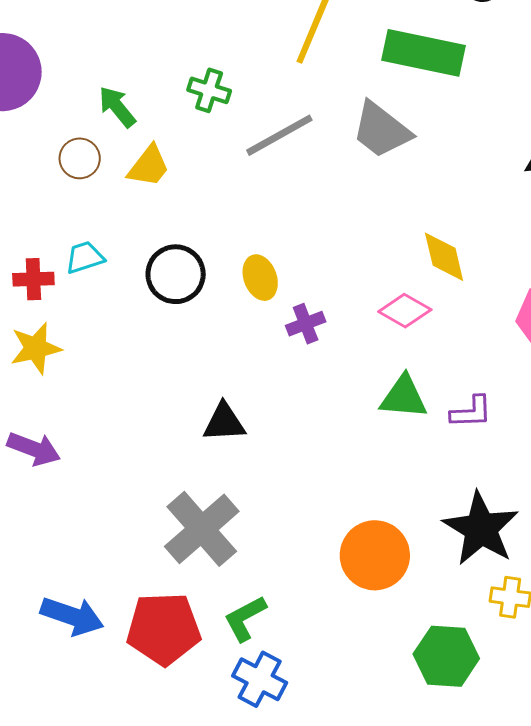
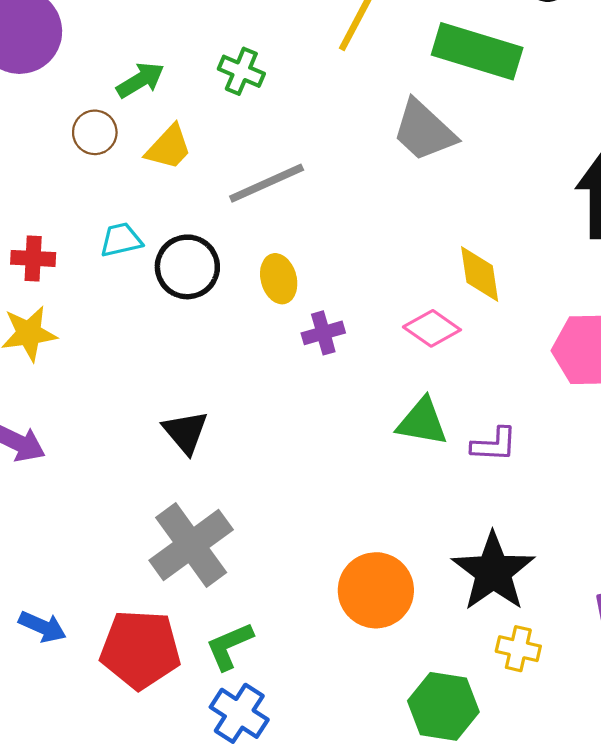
green arrow: (117, 107) -> (140, 80), turned 93
gray line: (279, 135) -> (267, 183), moved
cyan trapezoid: (85, 257) -> (121, 240), moved
black triangle: (224, 422) -> (185, 432), moved, turned 48
blue arrow: (72, 616) -> (42, 627), size x0.7

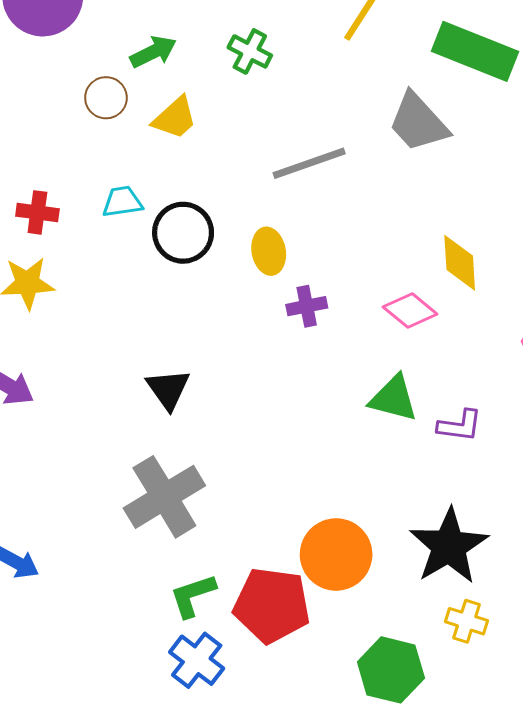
gray line: (267, 183) -> (309, 163), moved
red pentagon: (140, 649) -> (272, 605), moved

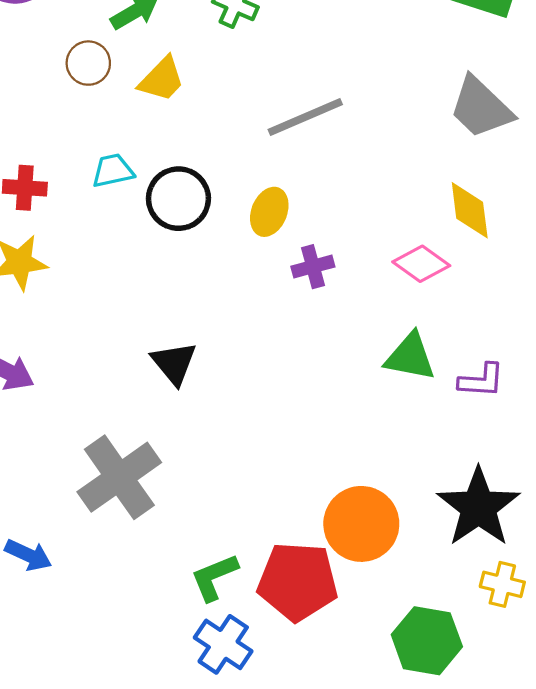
gray trapezoid: (418, 122) -> (481, 108), moved
yellow ellipse: (269, 251) -> (269, 212), turned 36
gray cross: (164, 497) -> (119, 477), moved

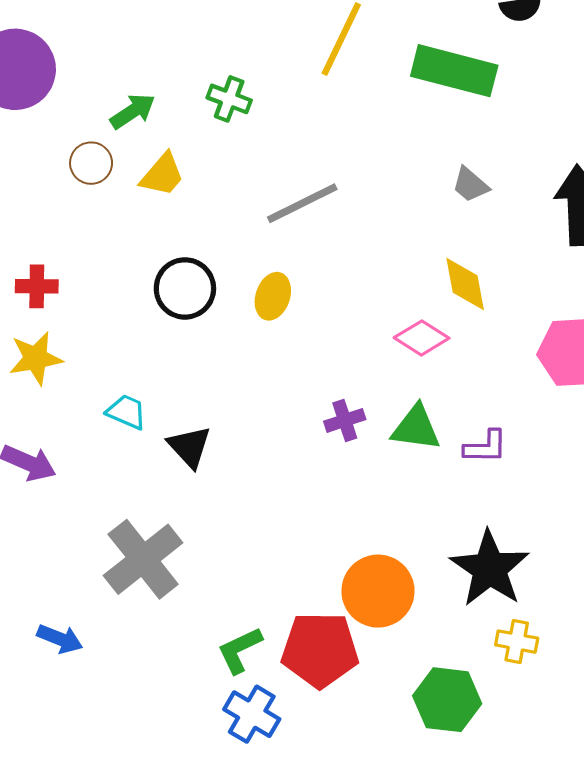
gray trapezoid: (481, 108) -> (470, 185), size x0.6
cyan trapezoid: (113, 171) -> (126, 412), moved, turned 39
purple cross: (313, 267) -> (345, 420), moved

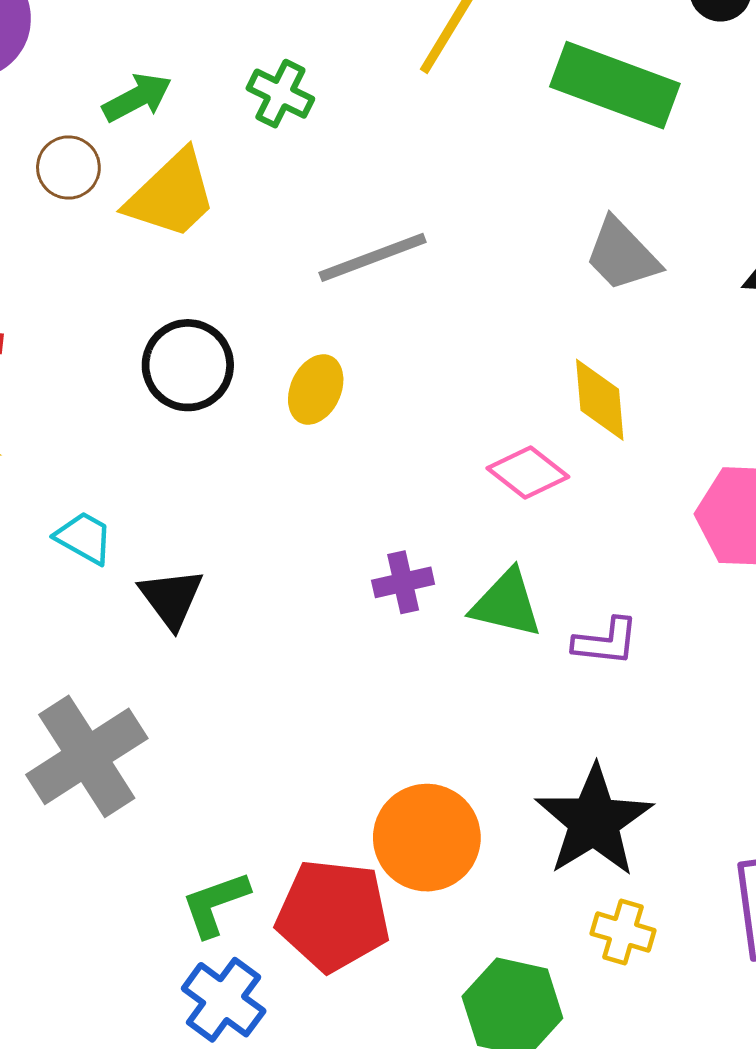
yellow trapezoid: (162, 175) -> (171, 195), size x1.4
gray trapezoid: (470, 185) -> (622, 255), size x1.4

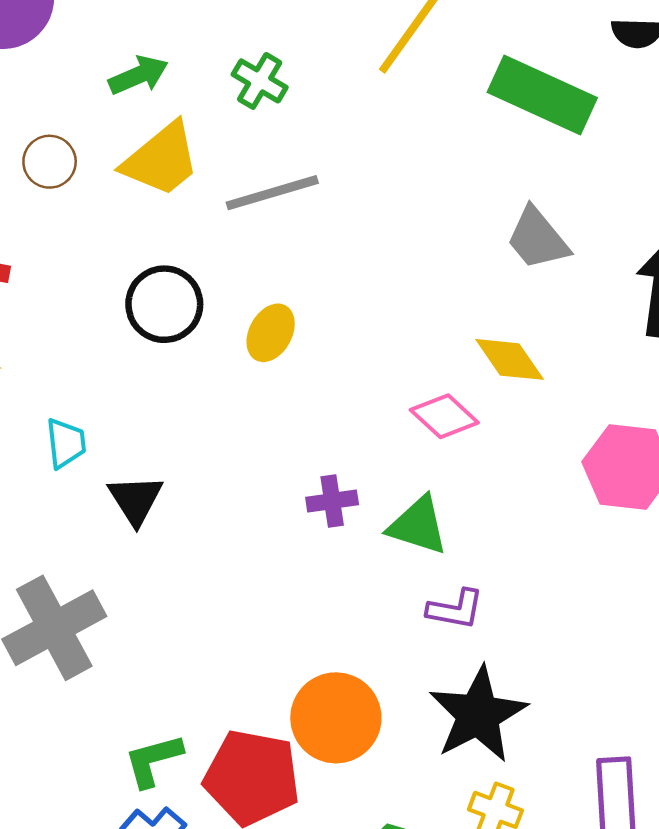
brown circle: (68, 168) -> (50, 162), moved
gray line: (373, 257) -> (272, 193), moved
yellow diamond: (600, 400) -> (510, 359), turned -34
cyan trapezoid: (84, 538) -> (66, 443), turned 50
purple L-shape: (606, 642) -> (455, 609), moved

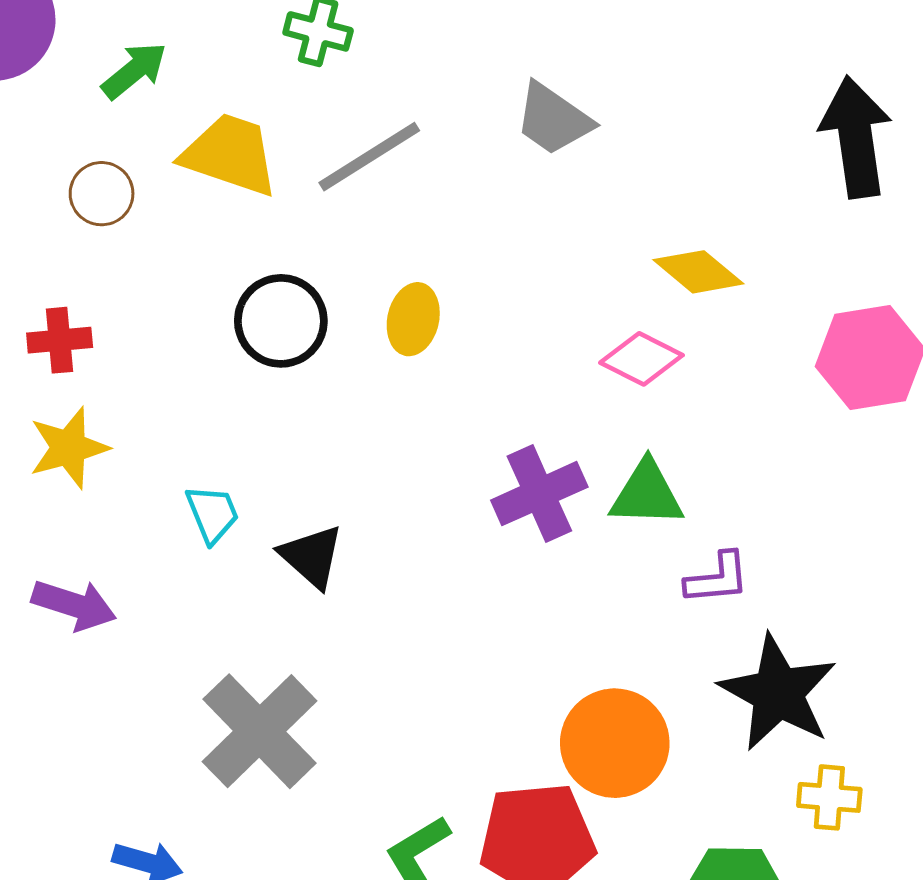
green arrow: (138, 75) -> (134, 71), moved
yellow trapezoid: (161, 160) -> (230, 155), turned -106
gray trapezoid: (538, 239) -> (553, 119), moved
purple cross: (332, 501) -> (539, 494), size x1.5

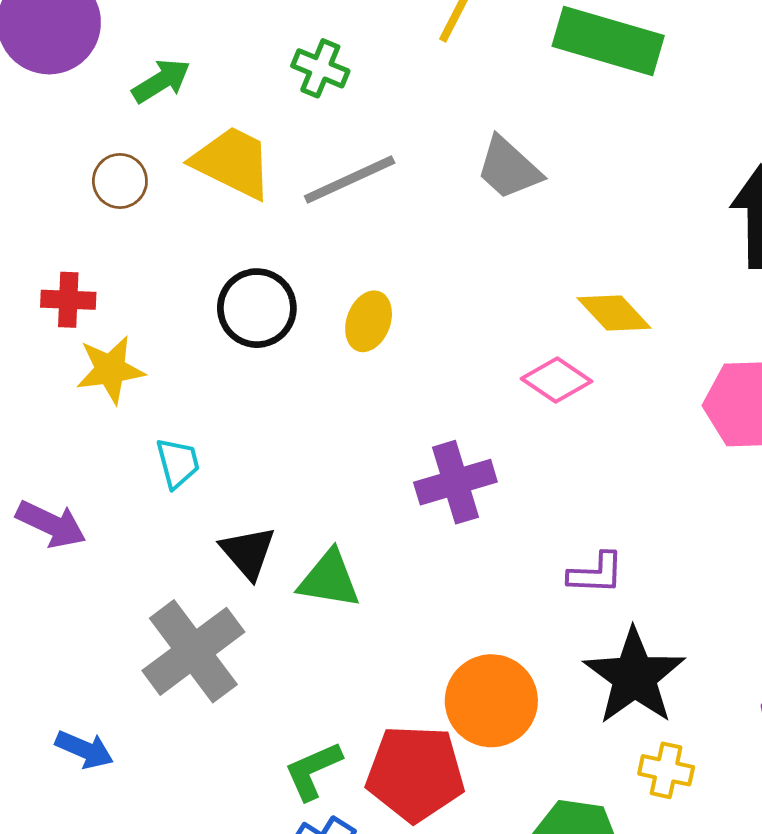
yellow star: (69, 448) -> (110, 370), moved
green triangle: (647, 494) -> (329, 579), moved
black triangle: (312, 556) -> (248, 552), moved

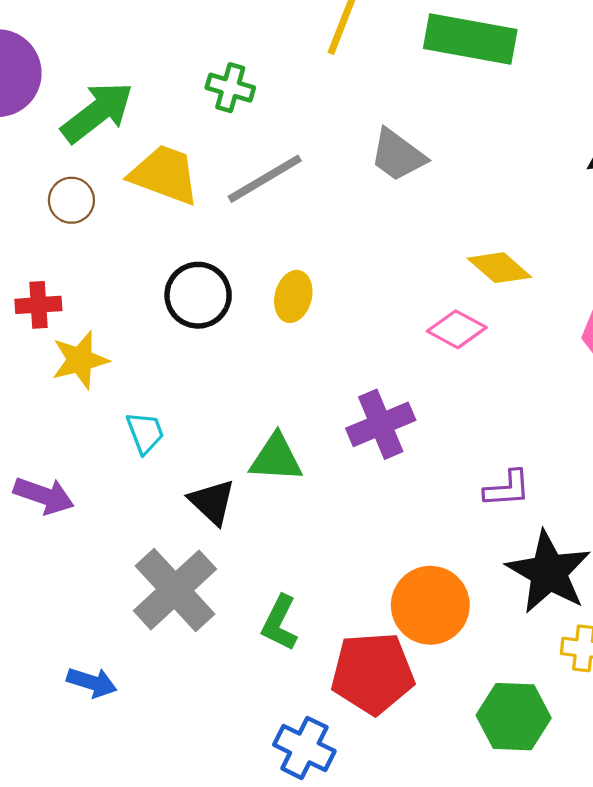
green arrow: (161, 81) -> (97, 112), size x1.5
green triangle: (329, 579) -> (276, 458), moved
green L-shape: (313, 771) -> (280, 623), moved, turned -34

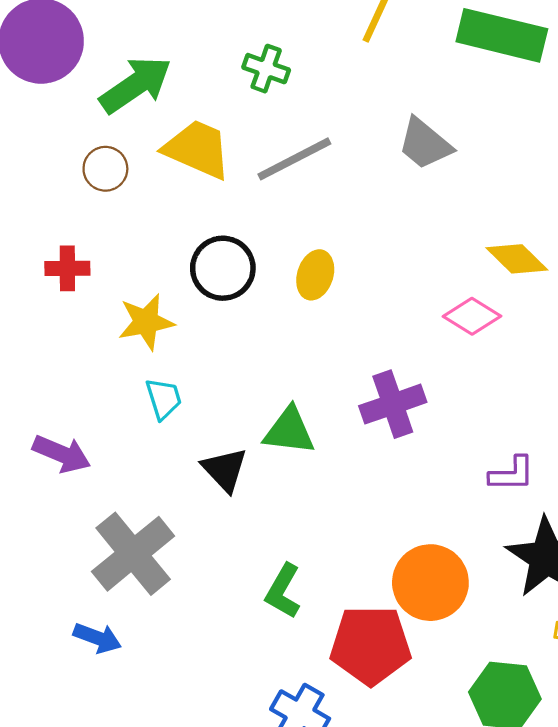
yellow star: (80, 360) -> (146, 322), moved
gray cross: (175, 590) -> (133, 554), moved

